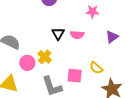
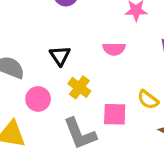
black triangle: (58, 34) -> (60, 56), moved
yellow cross: (45, 57) -> (79, 87), moved

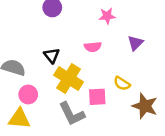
yellow cross: (79, 87) -> (69, 79), size x1.6
pink circle: (38, 99) -> (28, 94), moved

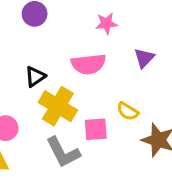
pink semicircle: (93, 47) -> (88, 64), size x1.5
black triangle: (52, 55) -> (35, 77), turned 35

